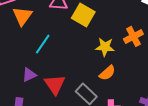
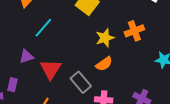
yellow star: (105, 47) -> (105, 38), turned -30

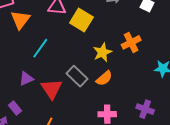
gray rectangle: (81, 82) -> (77, 76), moved
purple rectangle: (12, 85) -> (15, 108), turned -48

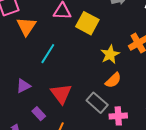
gray rectangle: (77, 76) -> (97, 103), moved
purple triangle: (26, 79) -> (23, 86), moved
purple rectangle: (15, 108) -> (39, 114), moved

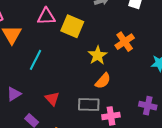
red triangle: (61, 94) -> (52, 99), size x0.7
gray rectangle: (97, 103) -> (89, 105), turned -35

